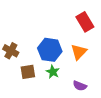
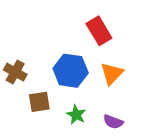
red rectangle: (85, 22) -> (99, 31), moved
green star: (53, 72) -> (76, 115), moved

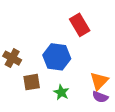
orange triangle: (112, 73) -> (99, 81), moved
purple semicircle: (113, 122) -> (100, 97), moved

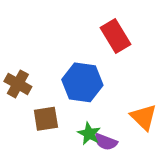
orange triangle: (99, 81) -> (144, 117), turned -30
purple semicircle: (100, 97) -> (106, 142), moved

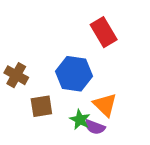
orange triangle: (144, 117) -> (105, 105), moved

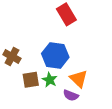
red rectangle: (104, 32) -> (66, 14), moved
green star: (80, 120) -> (50, 80), moved

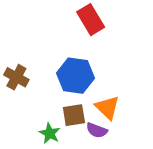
brown square: (31, 80) -> (74, 115), moved
green star: (50, 80) -> (50, 133), moved

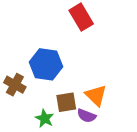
blue hexagon: (75, 76) -> (46, 64), moved
brown cross: (16, 77) -> (15, 85), moved

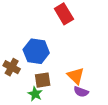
brown square: (66, 102) -> (43, 80), moved
purple semicircle: (87, 116) -> (81, 92), moved

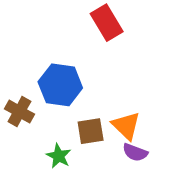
brown square: (43, 80) -> (91, 131), moved

